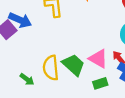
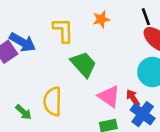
green trapezoid: (73, 65) -> (83, 64), moved

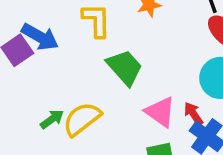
yellow semicircle: (53, 101) -> (82, 119), turned 52
green arrow: (24, 112) -> (52, 119), moved, turned -78

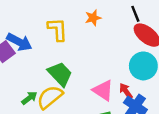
green trapezoid: (125, 67) -> (60, 74), moved

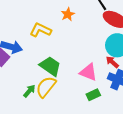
yellow L-shape: (57, 29) -> (41, 30), turned -50
red arrow: (126, 91) -> (112, 62), moved

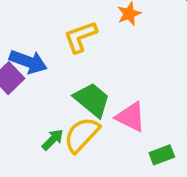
yellow L-shape: (41, 30) -> (80, 37), turned -50
pink triangle: (88, 72) -> (131, 117), moved

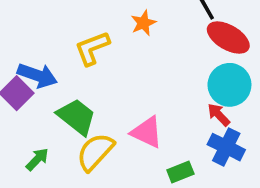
green trapezoid: (92, 100) -> (77, 117), moved
green arrow: (53, 140) -> (37, 159), moved

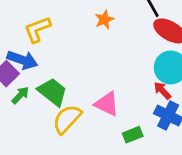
yellow L-shape: (92, 48) -> (37, 29), moved
green arrow: (37, 159) -> (20, 95), moved

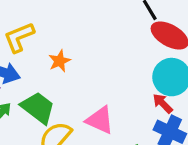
orange star: (104, 20) -> (60, 61), moved

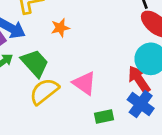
red arrow: (163, 103) -> (139, 79), size x1.5

